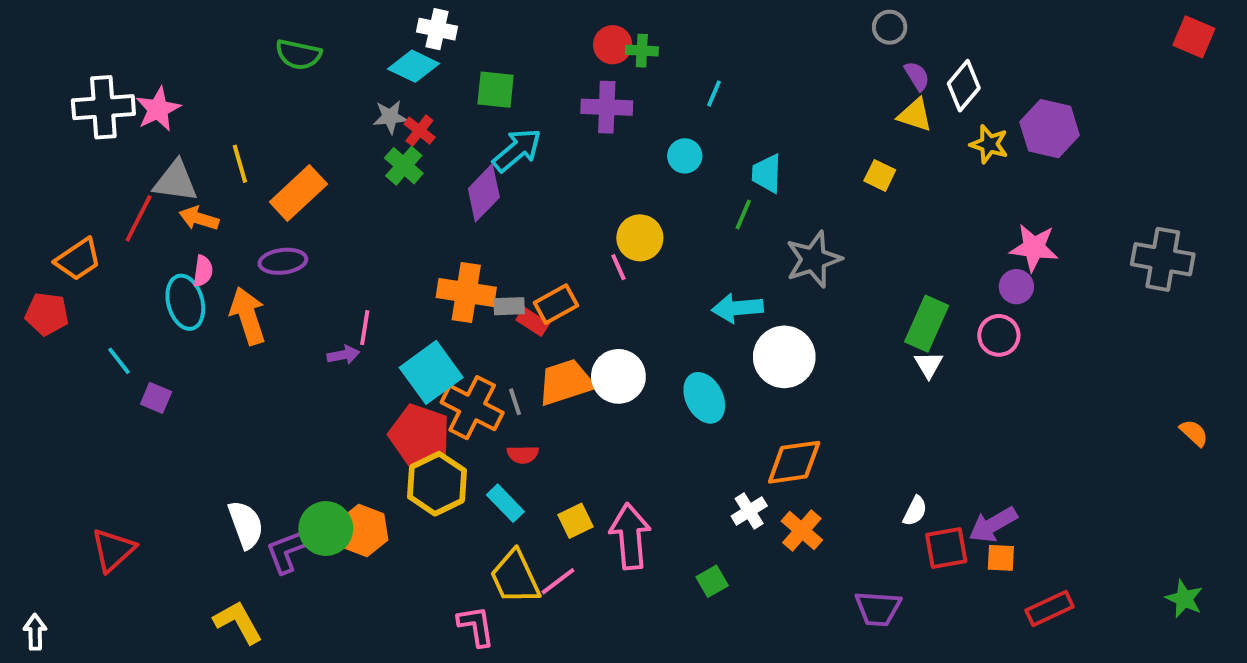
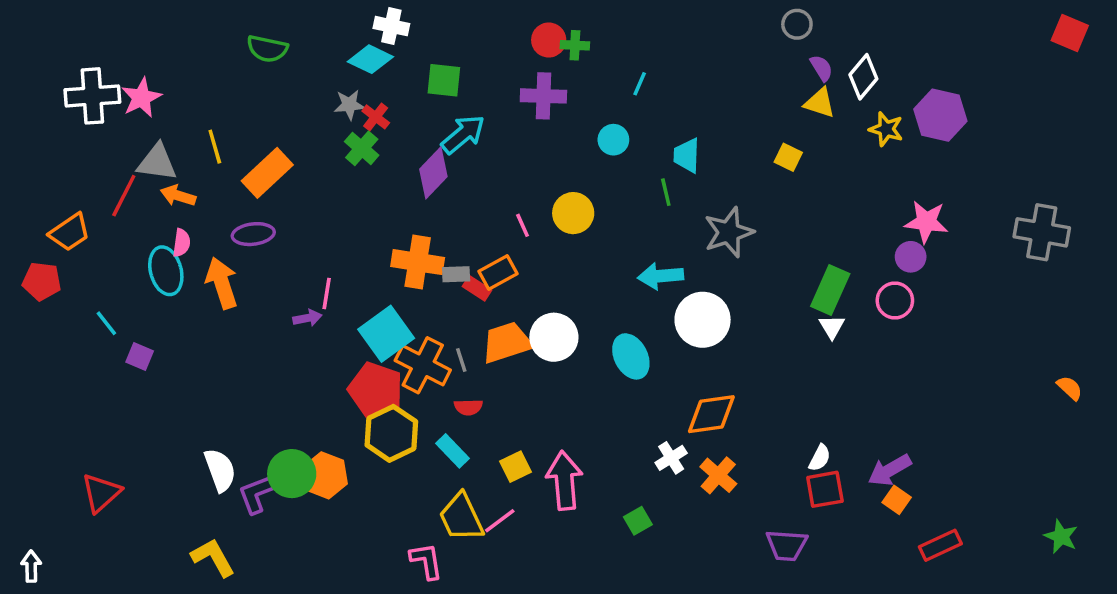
green line: (743, 214) -> (666, 192), turned -36
pink line: (618, 267) -> (522, 225), moved
red square: (946, 548) -> (825, 489), moved
orange square: (1001, 558) -> (897, 500), turned 32

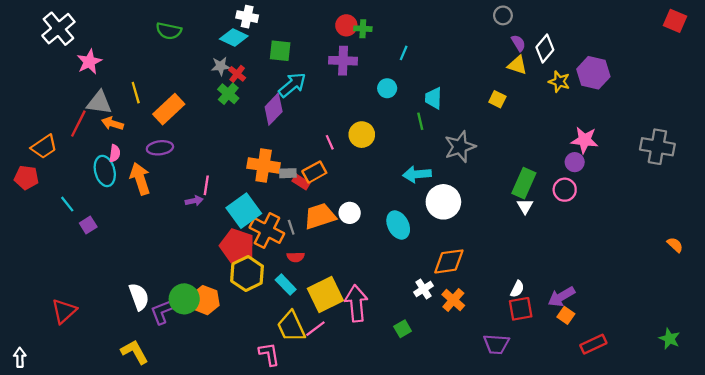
white cross: (92, 96) -> (58, 29), moved, turned -36
white circle: (554, 337) -> (350, 213), size x0.7
purple square: (140, 356) -> (88, 225), turned 35
yellow square: (515, 467) -> (325, 294), size x1.8

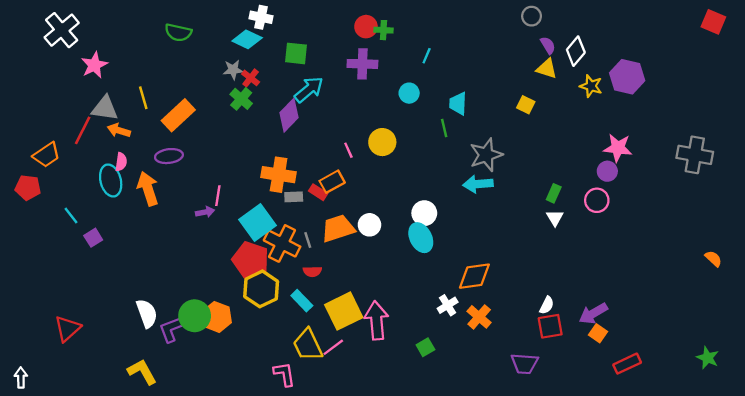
gray rectangle: (288, 173) -> (294, 197), moved
cyan arrow: (417, 174) -> (478, 184), moved
green rectangle: (524, 183) -> (554, 193), size x0.6
white circle: (443, 202) -> (424, 213), moved, size x0.7

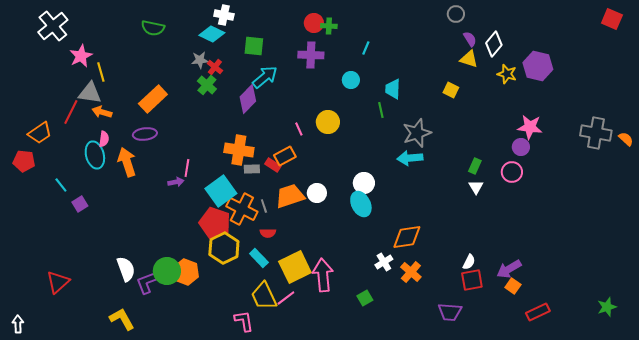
yellow line: (143, 98) -> (101, 72), moved
orange semicircle: (713, 259) -> (626, 139), moved
green star: (708, 358) -> (607, 307), turned 30

